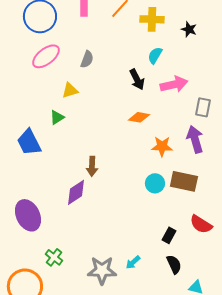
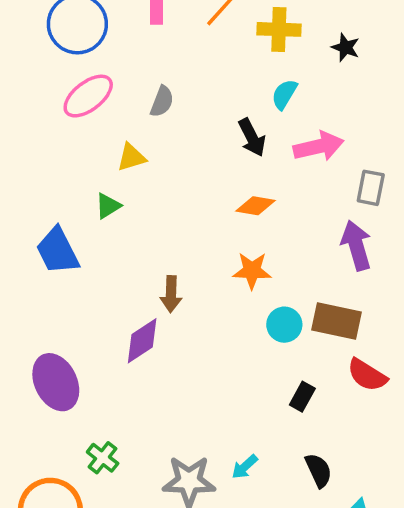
orange star: (162, 146) -> (252, 271), moved
red semicircle: (201, 224) -> (367, 375), moved
black rectangle: (169, 235) -> (302, 397), moved

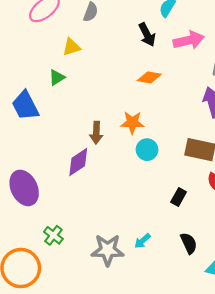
orange star: (252, 271) -> (132, 123), moved
cyan circle: (284, 325) -> (147, 150), moved

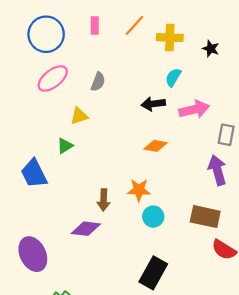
black arrow: (147, 35) -> (153, 104), turned 110
purple diamond: (78, 162) -> (86, 229), turned 40
black rectangle: (179, 197) -> (153, 273), moved, size x1.8

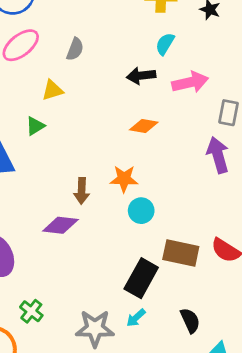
brown rectangle: (205, 217) -> (181, 253), moved

